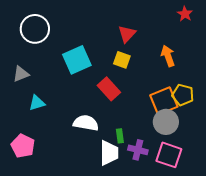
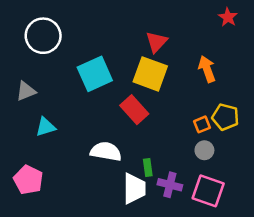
yellow square: (122, 60) -> (150, 74), size x1.6
orange square: (164, 101) -> (202, 124), size x0.5
gray circle: (166, 122) -> (204, 150), size x0.6

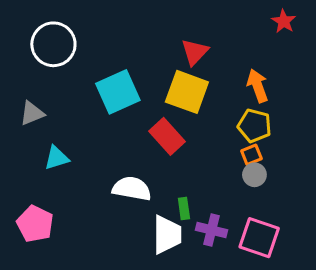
yellow pentagon: (225, 117) -> (254, 126), moved
gray circle: (204, 150) -> (254, 175), moved

